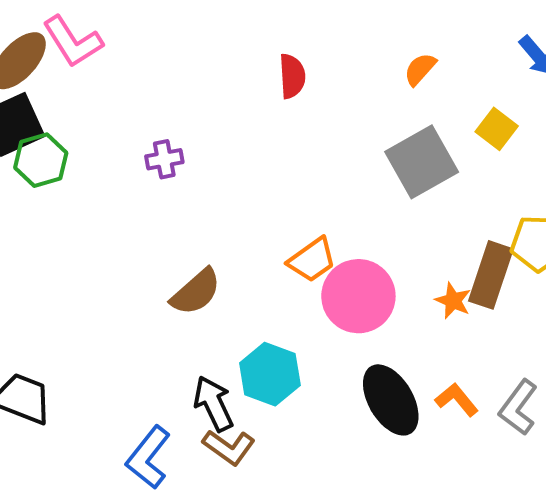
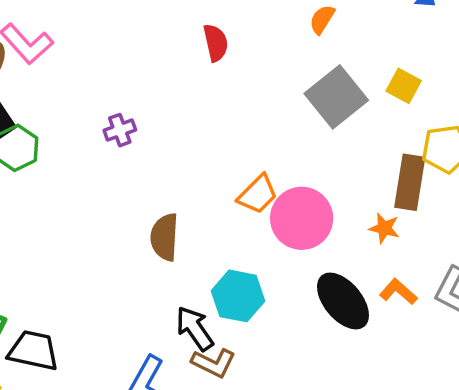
yellow square: (497, 129) -> (404, 86), moved
brown semicircle: (196, 292) -> (165, 237), turned 144
orange star: (453, 301) -> (384, 228), moved

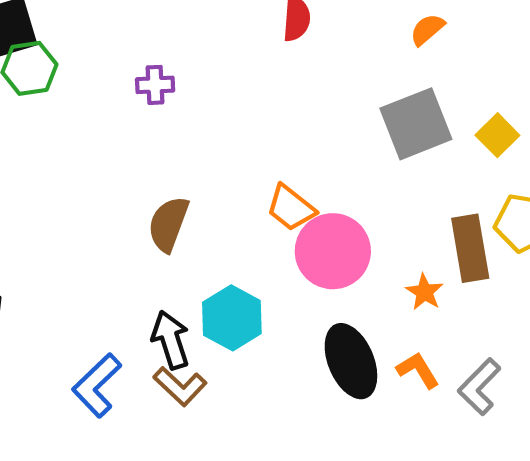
brown rectangle: (410, 182) -> (470, 248), turned -36
orange trapezoid: (258, 194) -> (291, 208), turned 66

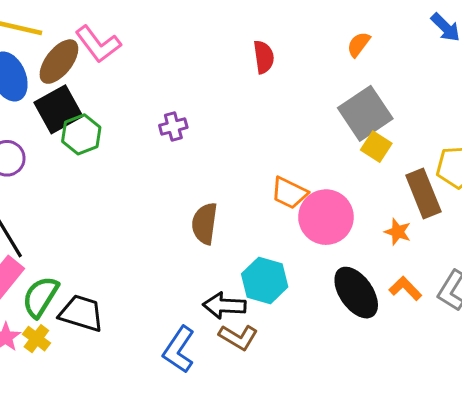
yellow square: (497, 135) -> (376, 147), moved
black arrow: (171, 340) -> (224, 306), turned -57

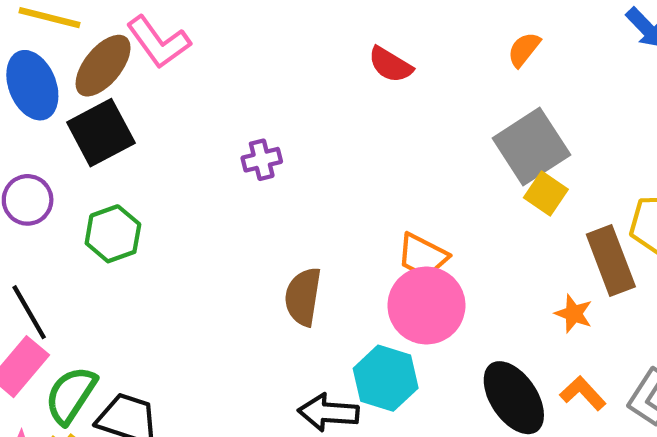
red semicircle: (264, 57) -> (390, 65), turned 128
green hexagon: (81, 134) -> (113, 234), moved
pink circle: (326, 217) -> (426, 306), moved

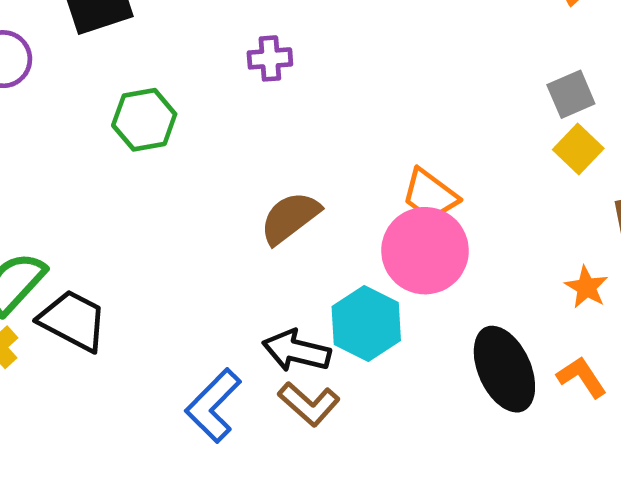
gray square: (531, 146) -> (571, 94), size x0.6
green hexagon: (113, 234) -> (144, 120), moved
brown semicircle: (303, 297) -> (290, 218), turned 34

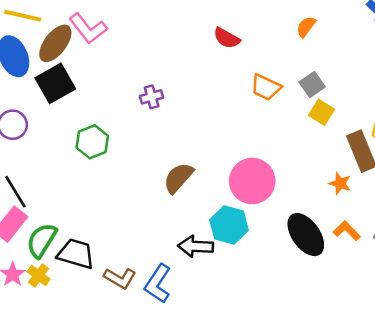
orange trapezoid: (430, 195) -> (266, 87), moved
brown L-shape: (309, 404) -> (120, 278), moved

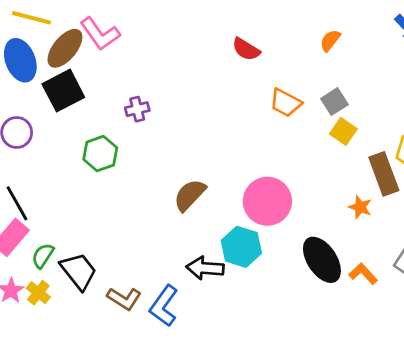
purple cross: (152, 97) -> (137, 109), moved
orange L-shape: (347, 231) -> (363, 274), moved
green semicircle: (42, 240) -> (43, 256), size x0.7
black trapezoid: (76, 254) -> (79, 271), turned 33

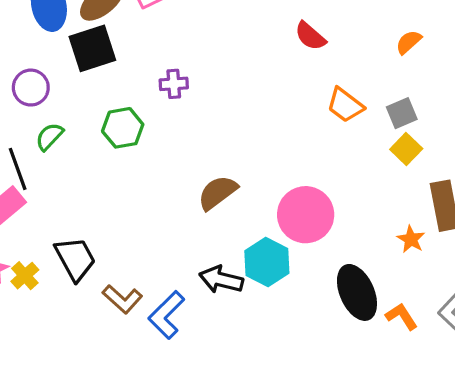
green semicircle: (43, 256) -> (49, 137), moved

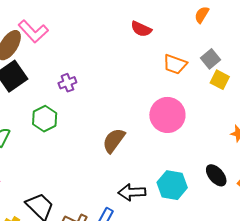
pink circle: (306, 215) -> (167, 115), moved
cyan hexagon: (267, 262) -> (172, 185), moved
black ellipse: (357, 292) -> (216, 175), size x0.7

